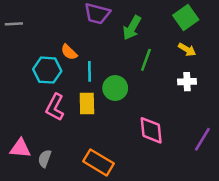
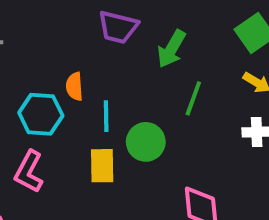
orange semicircle: (69, 52) -> (74, 86), turned 42
pink L-shape: (55, 107) -> (29, 172), moved

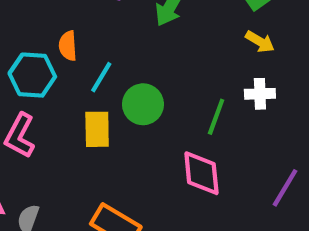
green line: (193, 98) -> (216, 117), moved
cyan line: (106, 116) -> (101, 77), turned 32

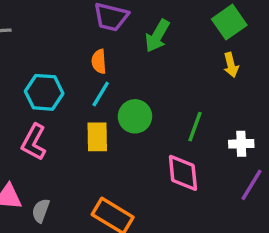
yellow arrow: (260, 42) -> (231, 65), turned 45
orange semicircle: (68, 46) -> (99, 61), moved
white cross: (260, 94) -> (241, 144), moved

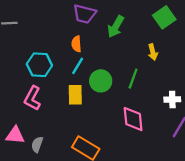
yellow arrow: (231, 65) -> (153, 52), moved
green line: (195, 127) -> (133, 79), moved

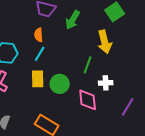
yellow arrow: (153, 52) -> (105, 42), size x1.6
green circle: (101, 81) -> (60, 84), moved
white cross: (172, 99) -> (106, 83), moved

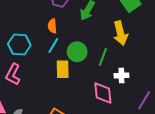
yellow rectangle: (38, 79) -> (63, 69), moved
green circle: (60, 84) -> (77, 52), moved

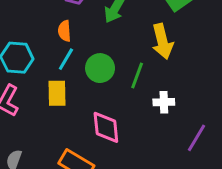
yellow rectangle: (63, 69) -> (57, 93), moved
pink diamond: (103, 93) -> (106, 127), moved

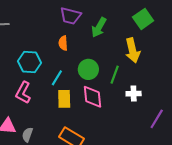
cyan line: (66, 59) -> (57, 78), moved
yellow rectangle: (57, 93) -> (64, 99), moved
pink diamond: (106, 127) -> (93, 97), moved

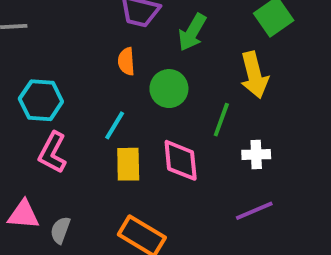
cyan hexagon: (29, 62) -> (41, 100), moved
green circle: (88, 69) -> (169, 89), moved
purple line: (157, 119) -> (254, 211), moved, turned 36

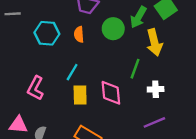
green arrow: (192, 32) -> (138, 17), moved
green circle: (169, 89) -> (113, 29), moved
cyan hexagon: (41, 100) -> (47, 33), moved

